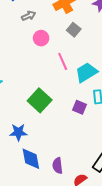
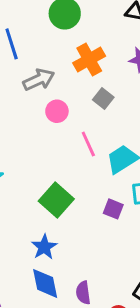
gray arrow: (29, 16) -> (39, 80), size x1.5
blue star: (18, 132) -> (44, 247), moved, turned -30

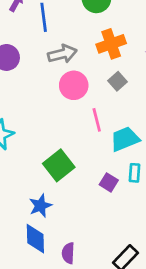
pink circle: (57, 111) -> (74, 85), size x1.4

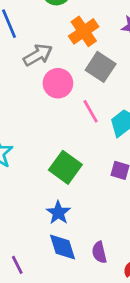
gray square: (117, 81) -> (101, 67), size x1.5

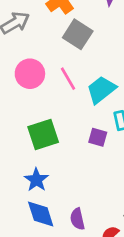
pink circle: (58, 83) -> (30, 74), moved
green square: (65, 167) -> (43, 135), turned 36

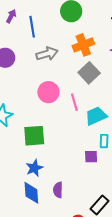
green square: (43, 135) -> (34, 136), moved
purple square: (98, 137) -> (91, 157), moved, turned -32
purple semicircle: (77, 219) -> (58, 190), moved

